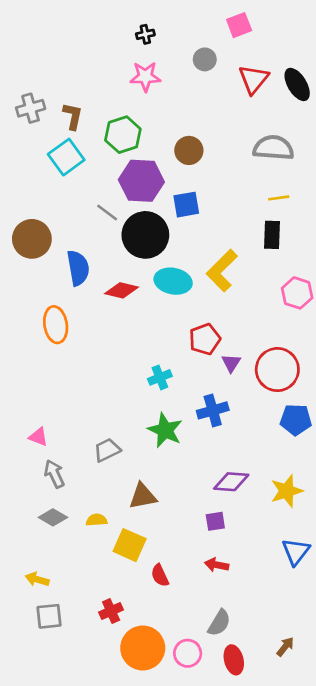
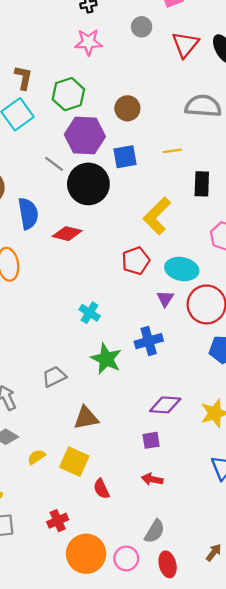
yellow line: (279, 198) -> (172, 151), moved
cyan ellipse: (173, 281) -> (182, 269), moved
red pentagon: (205, 339) -> (136, 261), moved
cyan cross: (160, 377) -> (90, 313), moved, turned -36
yellow semicircle: (97, 520) -> (36, 457), moved, turned -30

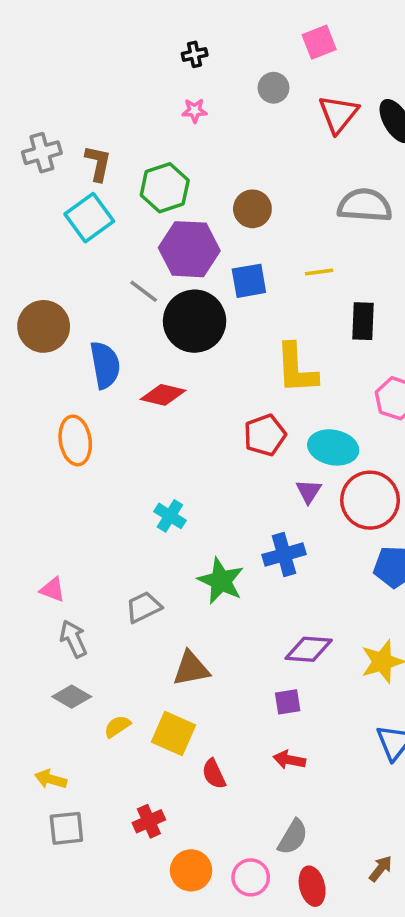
pink star: (88, 42) -> (195, 111), size x0.6
yellow L-shape: (157, 216) -> (296, 369), turned -48
cyan cross: (90, 313) -> (170, 516), moved
orange circle: (86, 554) -> (191, 870), size x0.7

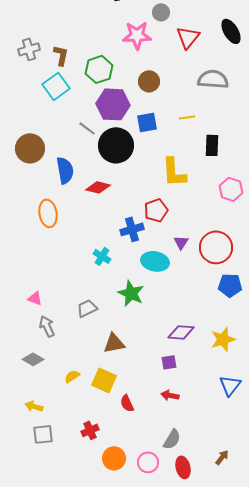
pink star: (195, 111) -> (137, 35), moved, size x2.0
red triangle: (338, 114) -> (188, 37), moved
cyan ellipse: (333, 447) -> (155, 261), moved
blue cross: (284, 555) -> (132, 229), moved
gray diamond: (72, 697) -> (33, 359), moved

